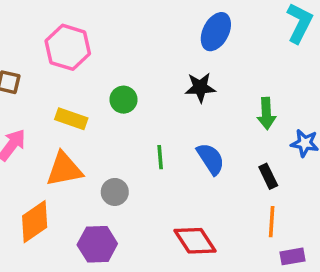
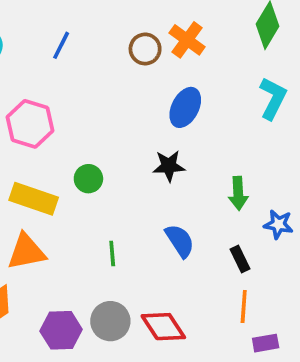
yellow rectangle: (71, 119) -> (34, 199), size x1.4
green line: (160, 157) -> (112, 254), moved
gray circle: (115, 192) -> (110, 321), moved, size x1.4

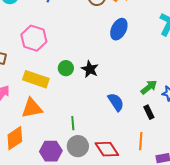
black star: (169, 166) -> (90, 69), moved, turned 30
green arrow: (238, 193) -> (149, 87), moved, turned -126
green line: (112, 254) -> (73, 123), moved
orange line: (244, 307) -> (141, 141), moved

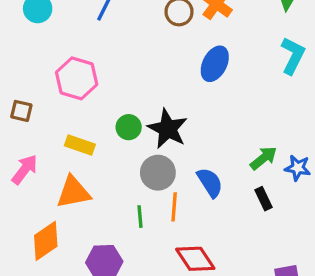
black star: (90, 69) -> (168, 129), size x1.4
yellow rectangle: (36, 79) -> (80, 145), size x0.7
orange line: (141, 141) -> (174, 207), moved
gray circle: (78, 146) -> (158, 173), moved

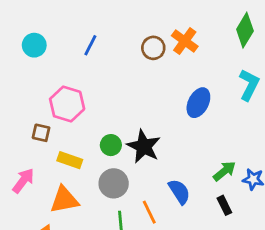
blue ellipse: (215, 64) -> (198, 103), moved
brown square: (21, 111) -> (41, 133), moved
gray circle: (158, 173) -> (114, 183), moved
orange line: (174, 207) -> (149, 212), turned -30

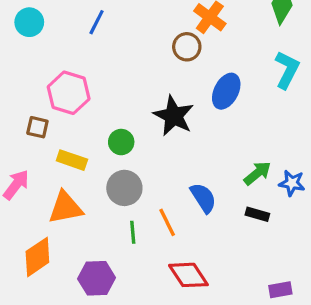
brown circle: (153, 48) -> (187, 47), moved
black star: (144, 146) -> (174, 116), moved
black rectangle: (224, 205) -> (257, 214), turned -48

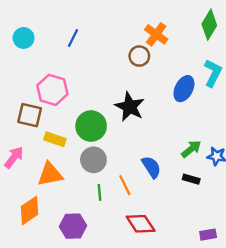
blue ellipse: (226, 91) -> (184, 89), moved
brown square: (37, 127) -> (30, 115), size x1.5
green circle: (121, 142) -> (91, 126), size x1.6

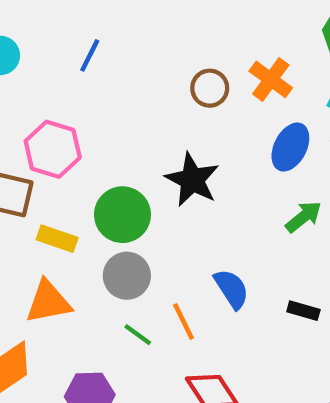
orange cross: (156, 34) -> (271, 79), moved
green arrow: (191, 149) -> (303, 217), moved
green line: (100, 192) -> (138, 335), turned -49

